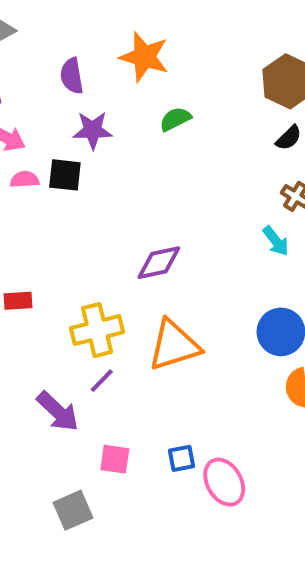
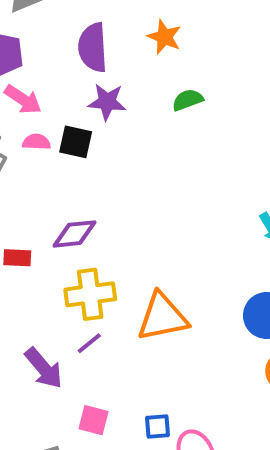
orange star: (144, 57) -> (164, 37), size x0.7
purple semicircle: (72, 76) -> (93, 47), size x1.4
purple diamond: (159, 263) -> (74, 234), moved

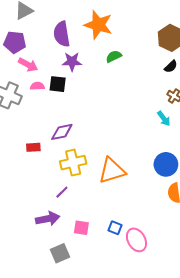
orange star: (164, 37) -> (98, 25), size x1.6
purple line: (89, 343) -> (62, 192), moved
purple arrow: (44, 368) -> (48, 219), moved, turned -55
blue square: (158, 426) -> (115, 228), turned 32

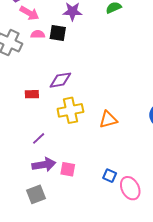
orange triangle: (112, 171) -> (108, 119), size x0.7
purple line: (62, 192) -> (39, 138), moved
pink square: (81, 228) -> (68, 169), moved
gray square: (60, 253) -> (36, 194), moved

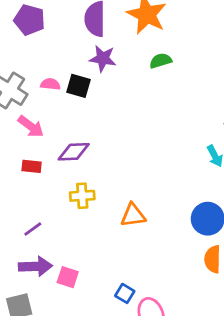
pink arrow: (29, 13) -> (31, 126), moved
yellow cross: (70, 110) -> (82, 196), size x0.7

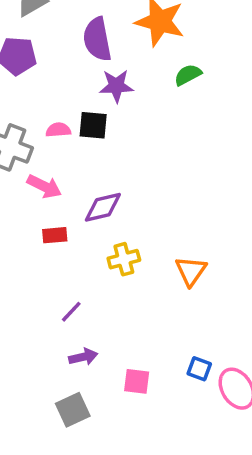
orange triangle: (133, 215) -> (191, 271), turned -36
purple arrow: (35, 266) -> (83, 357), size x0.7
pink square: (68, 277) -> (137, 381), moved

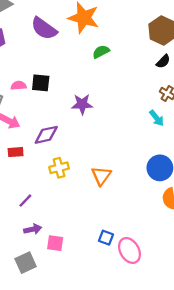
purple semicircle: (97, 39) -> (44, 29), turned -44
purple star: (116, 86) -> (82, 104), moved
pink square: (137, 381) -> (55, 243), moved

